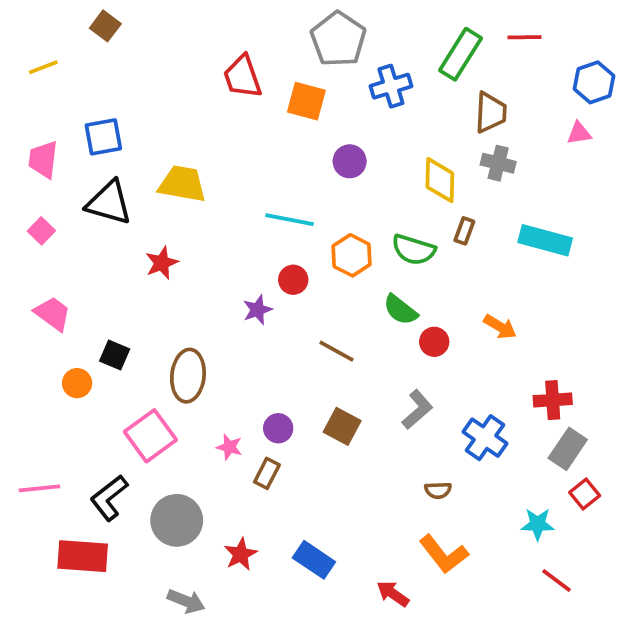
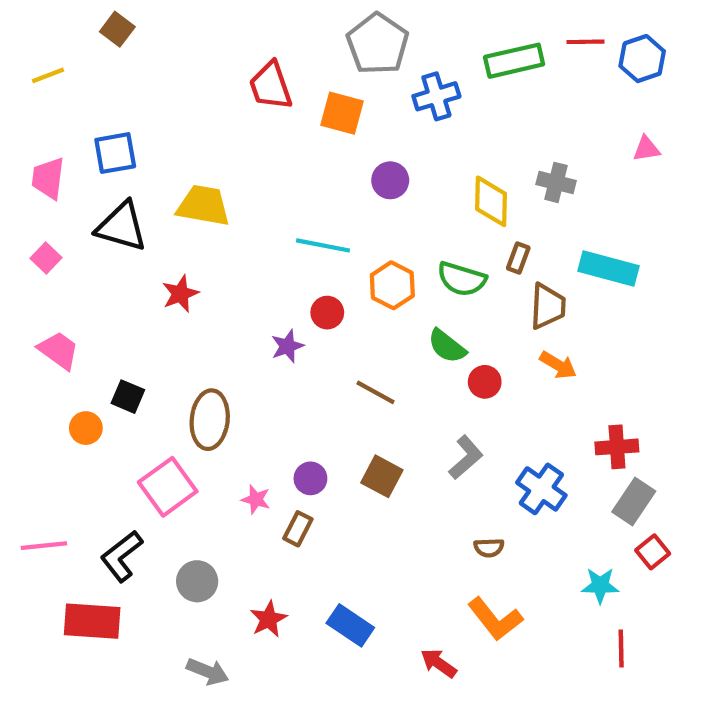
green rectangle: (461, 54) -> (514, 61), turned 45
blue hexagon: (594, 82) -> (642, 59), moved
brown trapezoid: (491, 112) -> (548, 306), moved
gray circle: (177, 520) -> (197, 581), size x0.7
red line: (556, 581) -> (621, 648), turned 52

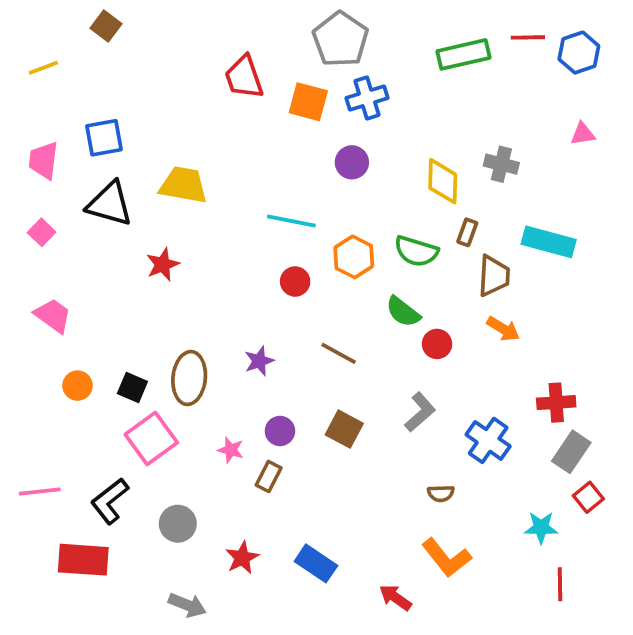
blue cross: (436, 96) -> (367, 98), moved
purple star: (287, 346) -> (259, 361), moved
black square: (128, 397) -> (132, 387), moved

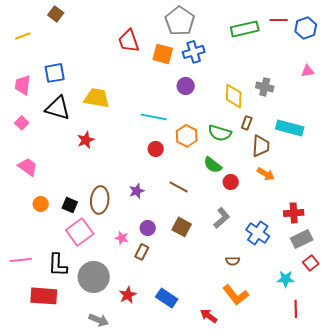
gray rectangle: (571, 452) -> (302, 239), turned 30
black L-shape: (110, 501) -> (58, 265), turned -50
gray circle: (178, 524) -> (94, 277), size x1.6

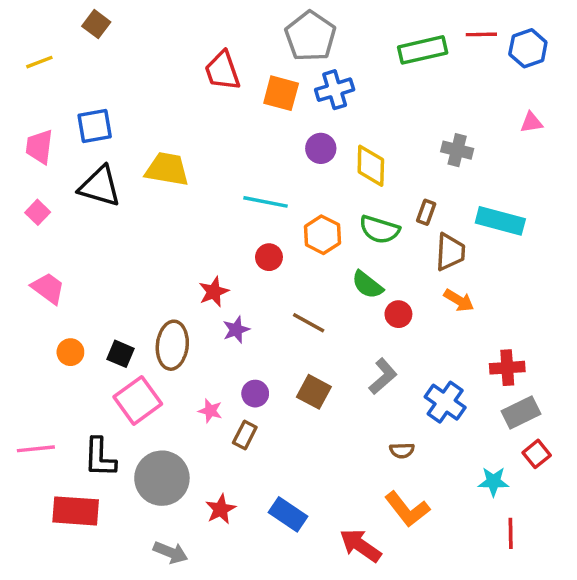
yellow diamond: (234, 96) -> (371, 166), moved
red star: (86, 140) -> (214, 292), moved
red arrow: (209, 316) -> (360, 545), size x1.4

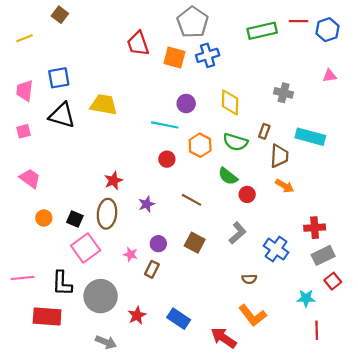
purple circle: (321, 148) -> (186, 104), moved
pink square: (38, 212) -> (24, 131), turned 32
red star: (214, 292) -> (113, 181), moved

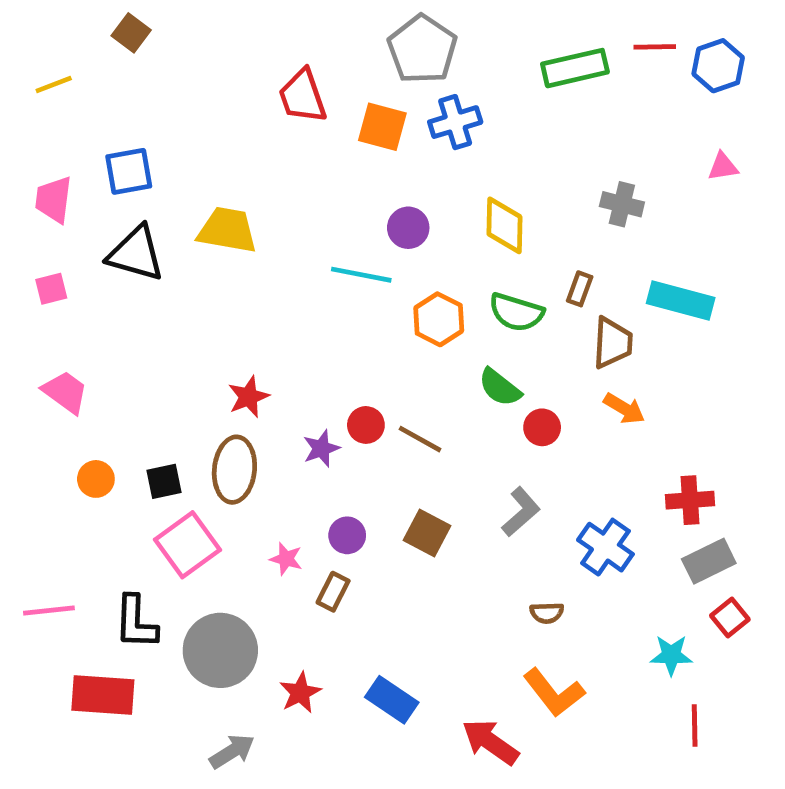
red circle: (167, 159) -> (366, 425), moved
black square: (75, 219) -> (164, 481), turned -35
gray arrow: (106, 342) -> (232, 751), turned -54

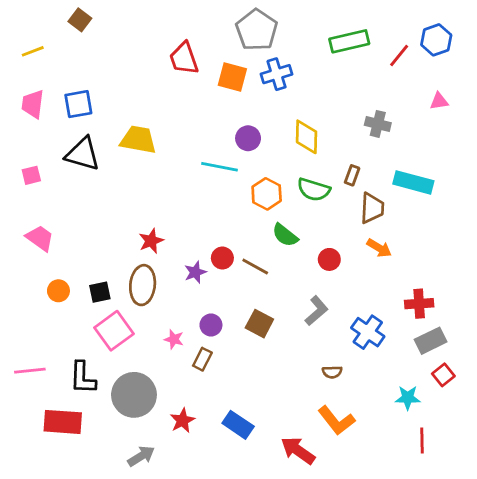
red line: (655, 47) -> (399, 56), moved, turned -50
pink trapezoid: (54, 200) -> (33, 104), moved
green semicircle: (500, 387) -> (285, 235), moved

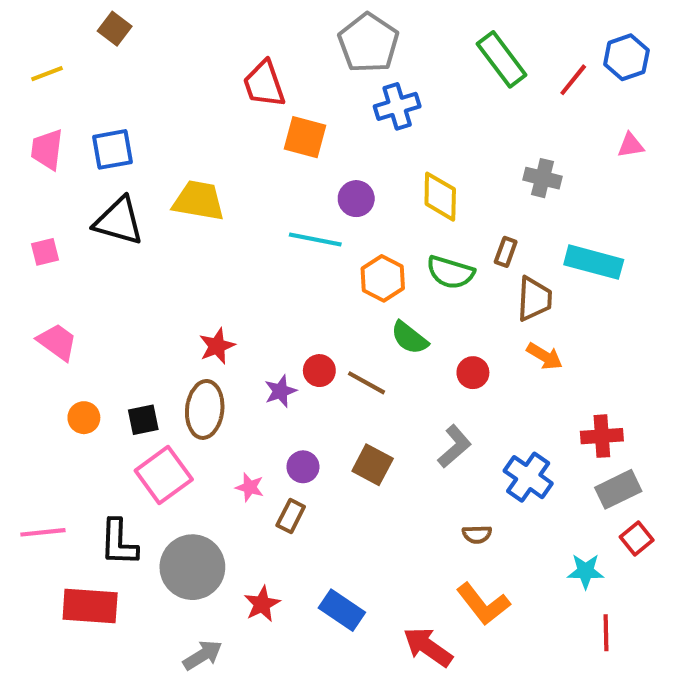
green rectangle: (349, 41) -> (502, 59), turned 66
orange square: (232, 77) -> (305, 137), moved

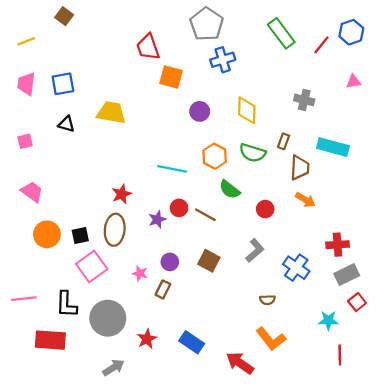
black triangle: (119, 221) -> (66, 124), size x0.6
cyan line: (315, 240) -> (172, 169), moved
orange circle: (84, 418) -> (47, 234), size x1.5

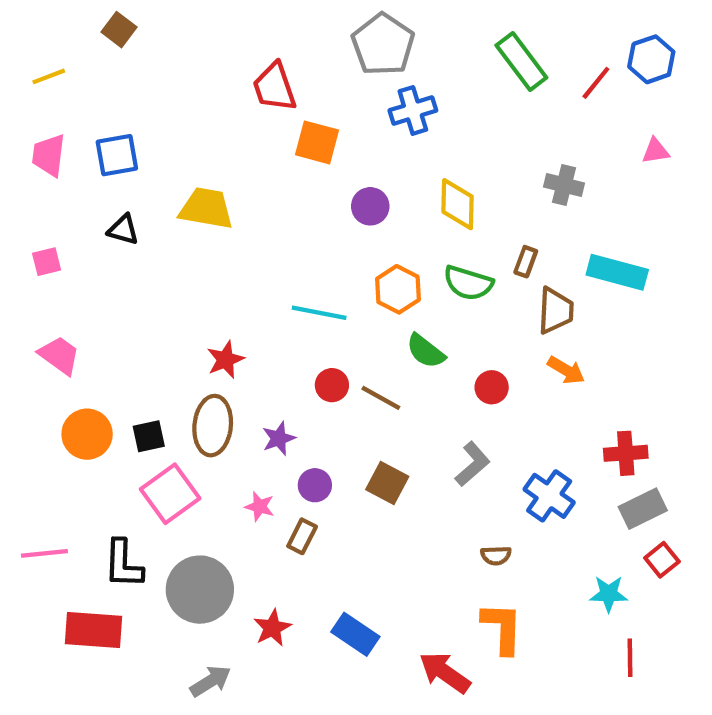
purple star: (157, 219) -> (279, 438), moved
orange L-shape: (271, 339) -> (502, 628), turned -140

